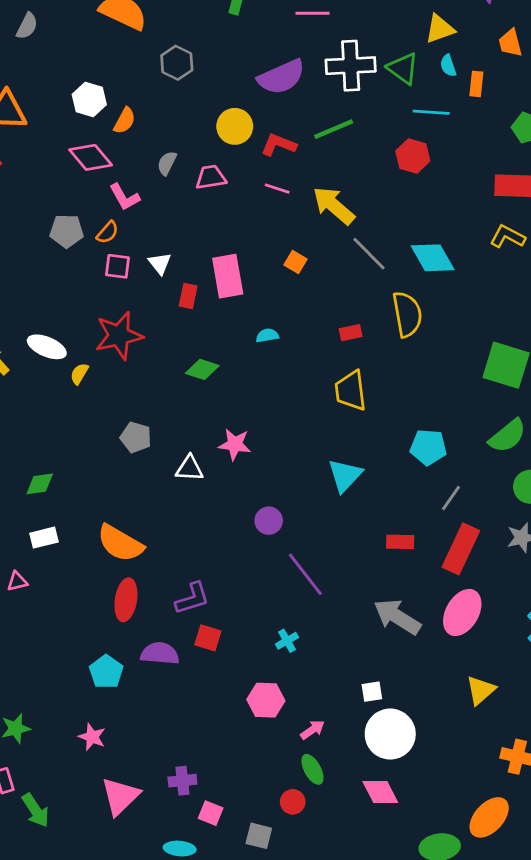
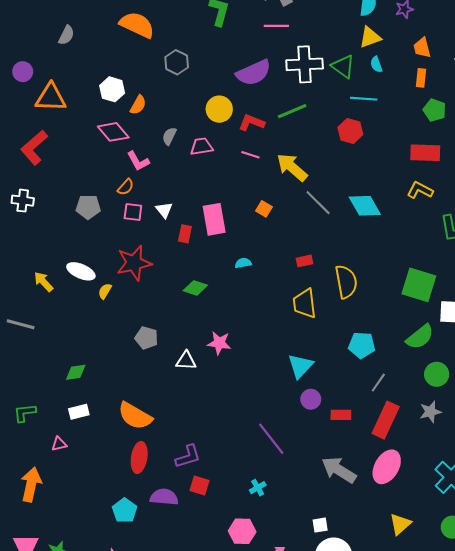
orange rectangle: (476, 84) -> (421, 78), moved
gray pentagon: (67, 231) -> (88, 207), moved
yellow semicircle: (407, 314) -> (346, 282), moved
purple circle: (269, 521) -> (311, 399), moved

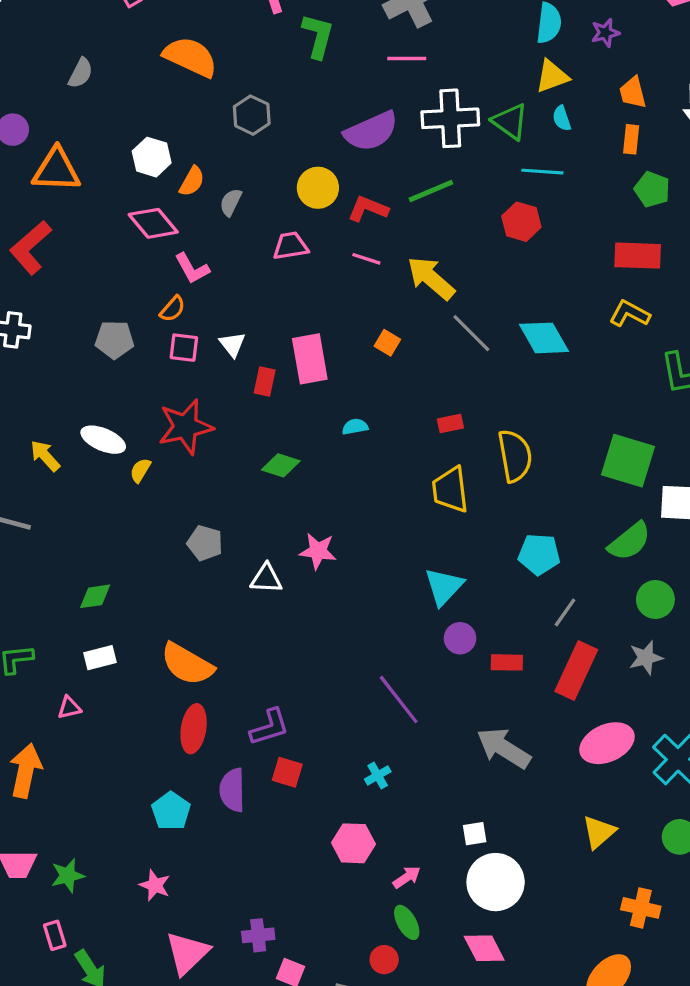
gray semicircle: (169, 136) -> (231, 202), moved
pink ellipse: (387, 467) -> (607, 743), moved, turned 36
purple semicircle: (164, 497) -> (232, 790), turned -96

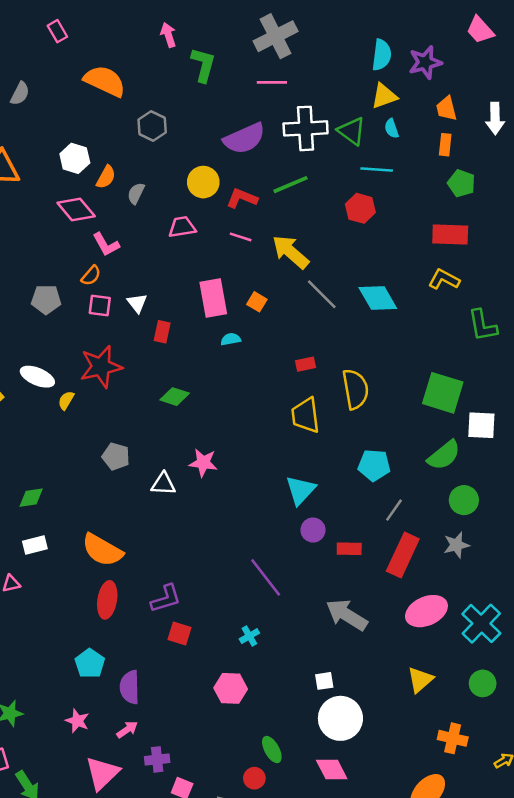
purple star: (605, 33) -> (425, 62), size x1.5
pink rectangle: (310, 359) -> (213, 298), moved
cyan semicircle: (355, 427) -> (231, 339), moved
purple semicircle: (232, 790) -> (130, 687), moved
pink arrow: (407, 877) -> (127, 730), moved

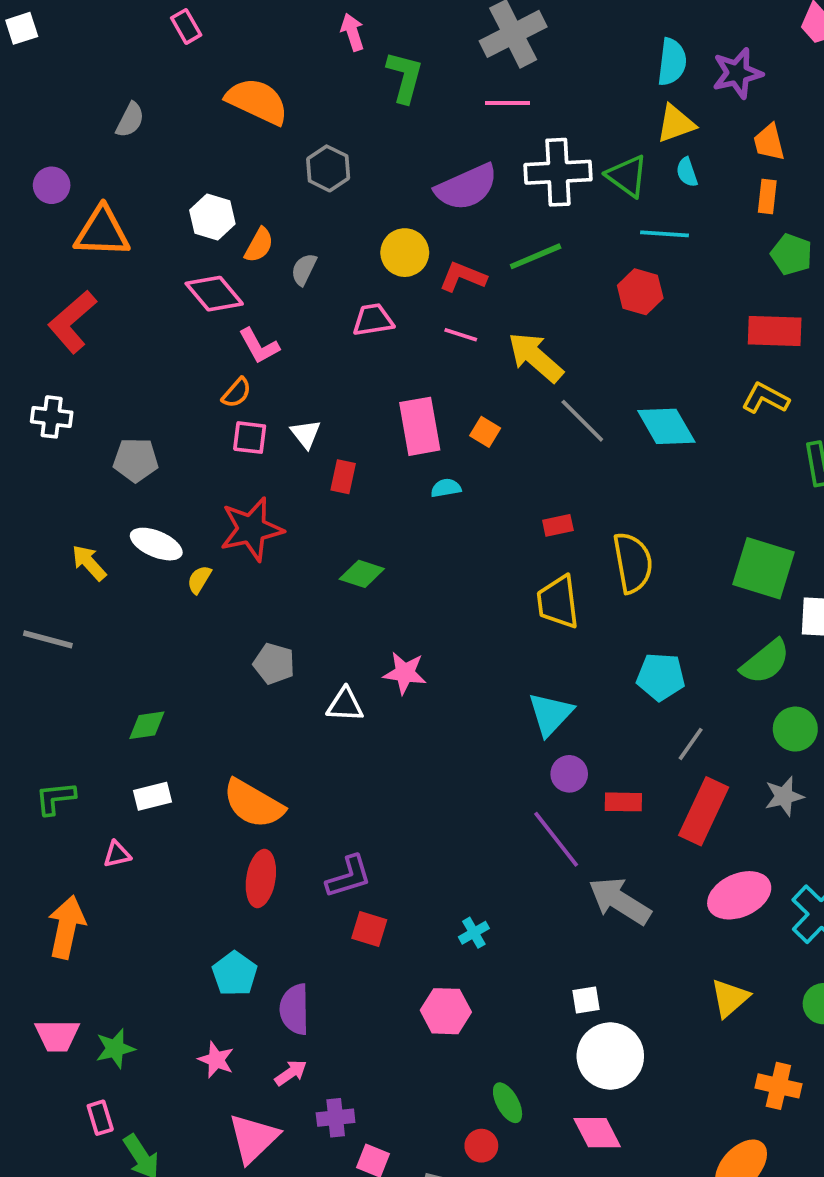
gray pentagon: (46, 299) -> (136, 460), moved
purple line: (266, 577) -> (556, 839), moved

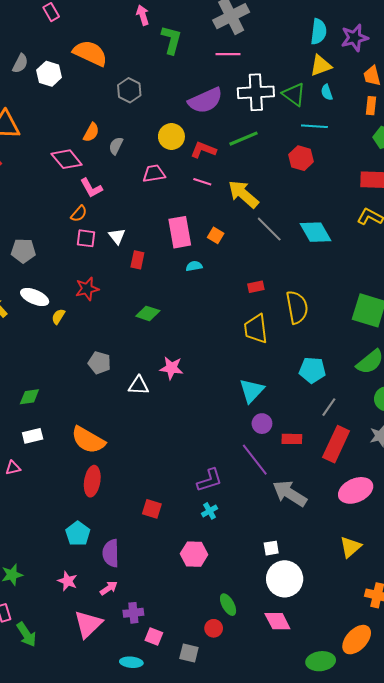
white hexagon: (212, 217) -> (49, 74), moved
red star: (252, 529) -> (87, 289), size x0.7
purple L-shape: (349, 877) -> (210, 480), moved

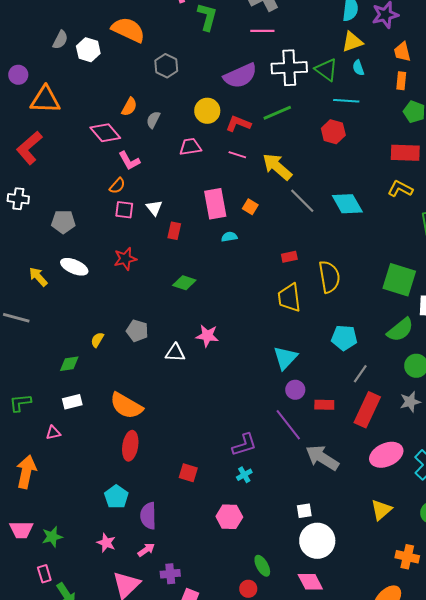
yellow semicircle: (58, 317) -> (97, 340), moved

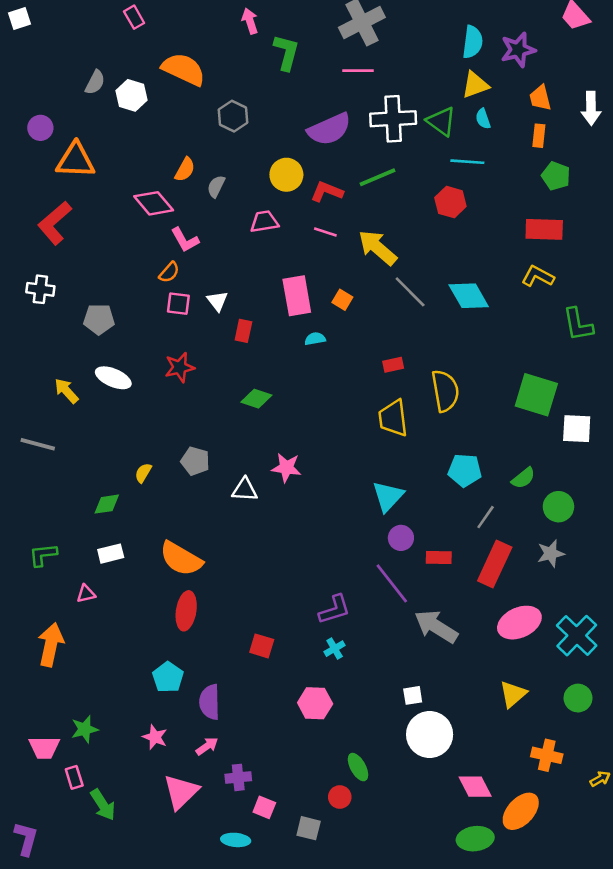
green semicircle: (400, 330) -> (523, 478), moved, size x0.7
pink trapezoid: (21, 530) -> (44, 748), moved
pink diamond: (310, 582) -> (475, 787), moved

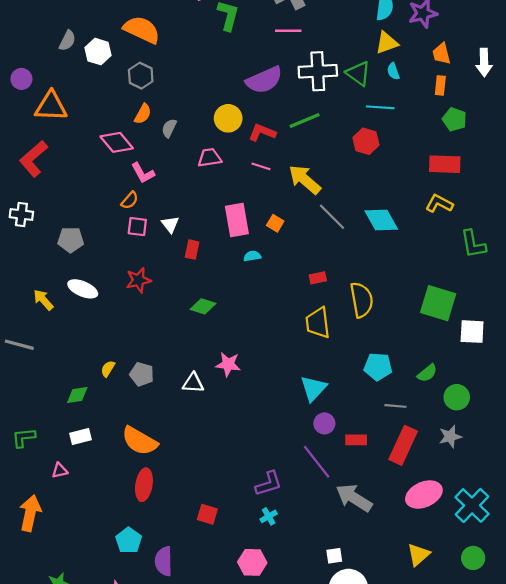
gray hexagon: (233, 116) -> (141, 76), moved
gray pentagon: (195, 461) -> (142, 374), moved
gray line: (486, 517) -> (395, 406), turned 60

